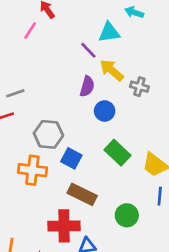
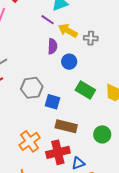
orange cross: (32, 170) -> (30, 141), moved, turned -30

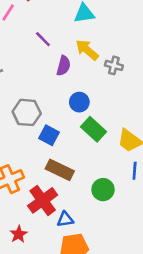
purple line: (48, 20) -> (43, 39), moved
blue circle: (69, 62) -> (79, 102), moved
red cross: (58, 152) -> (43, 200), turned -35

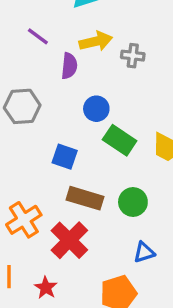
yellow arrow: (87, 50) -> (96, 41), turned 135
gray hexagon: (27, 112) -> (22, 106), moved
green circle: (103, 190) -> (133, 202), moved
blue triangle: (65, 219) -> (144, 252), moved

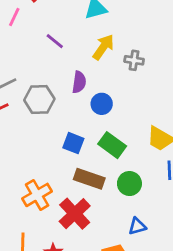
yellow arrow: (96, 41) -> (103, 47), turned -44
purple semicircle: (69, 66) -> (79, 82), moved
green rectangle: (120, 140) -> (112, 145), moved

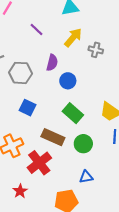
blue square: (73, 143) -> (27, 108), moved

